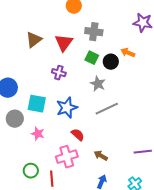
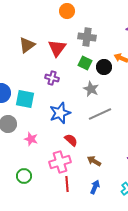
cyan square: (37, 104) -> (25, 99), moved
red line: (52, 179) -> (67, 184), moved

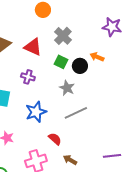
gray cross: (87, 37) -> (63, 36), turned 36
red triangle: (57, 48) -> (33, 47), turned -42
red semicircle: (71, 140) -> (55, 139), moved

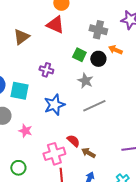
gray cross: (63, 36) -> (98, 30), moved, turned -30
red triangle: (33, 47) -> (55, 25), moved
red semicircle: (55, 139) -> (73, 141), moved

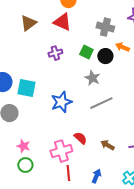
brown triangle: (21, 37) -> (28, 23), moved
purple cross: (46, 70) -> (55, 53), moved, turned -32
pink star: (25, 131) -> (23, 146), moved
brown arrow: (88, 153) -> (107, 145), moved

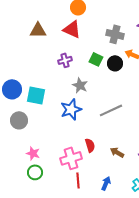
brown triangle: (28, 23) -> (38, 30), turned 36
gray star: (92, 78) -> (80, 85), moved
red semicircle: (80, 138) -> (90, 145), turned 32

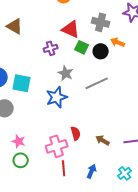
red triangle: (72, 29) -> (71, 29), moved
brown triangle: (38, 30) -> (15, 26), moved, turned 30
gray line: (111, 110) -> (97, 83), moved

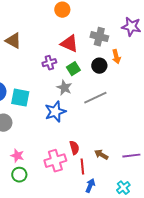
orange arrow: (118, 42) -> (116, 57), turned -128
green square: (82, 47) -> (73, 69), moved, turned 32
red line: (64, 168) -> (82, 167), moved

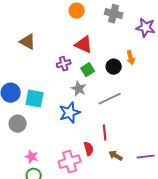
gray cross: (99, 37) -> (114, 14), moved
red line: (82, 167) -> (105, 133), moved

